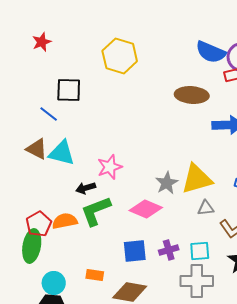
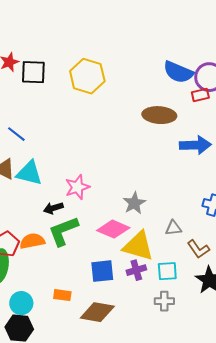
black square: (69, 90) -> (33, 72), moved
yellow triangle: (197, 179) -> (138, 246), moved, turned 32
gray cross: (197, 281) -> (164, 301), size x0.6

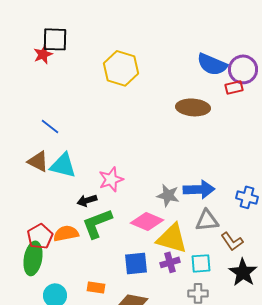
black square: (33, 72) -> (55, 39), moved
blue arrow: (195, 145) -> (199, 189), moved
gray star: (134, 203) -> (168, 195), turned -30
gray triangle: (173, 228) -> (207, 220), size x1.4

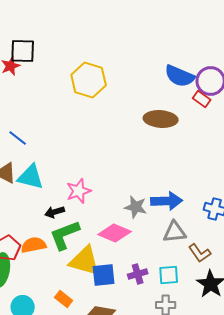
red rectangle: (234, 87) -> (202, 99), turned 48
yellow triangle: (172, 238) -> (85, 261), moved
orange rectangle: (96, 287) -> (64, 299), turned 30

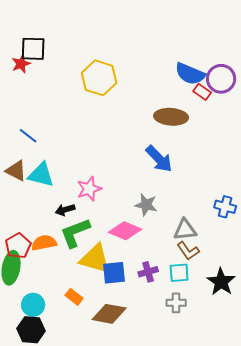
red rectangle: (202, 99) -> (202, 92), moved
blue arrow: (167, 201) -> (159, 159), moved, turned 48
brown L-shape: (200, 253) -> (188, 251), moved

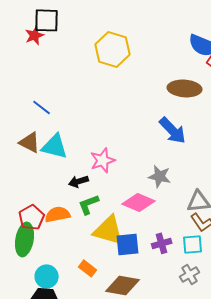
green L-shape: (75, 233) -> (89, 204), size x0.7
gray cross: (176, 303) -> (190, 274), turned -30

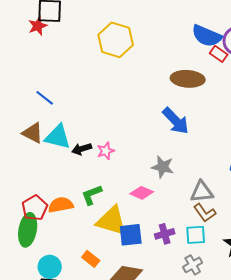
pink star: (103, 160) -> (106, 151), size x0.7
black arrow: (79, 181) -> (82, 149), moved
pink diamond: (139, 202) -> (142, 193), size x0.7

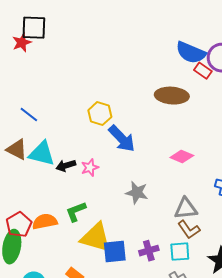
yellow hexagon: (116, 40) -> (100, 114), moved, size x0.7
blue arrow: (176, 121) -> (122, 139), moved
gray star: (163, 167) -> (137, 193), moved
pink diamond: (142, 193) -> (182, 157), moved

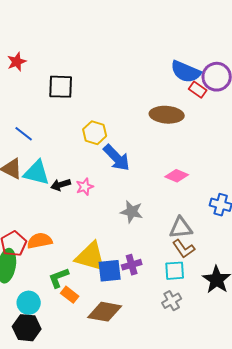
black square: (34, 28) -> (61, 87), moved
green L-shape: (76, 212) -> (59, 278), moved
purple cross: (149, 251) -> (132, 265), moved

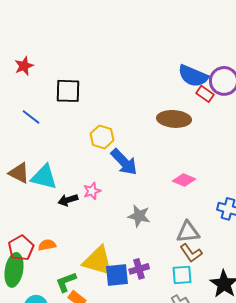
blue line: (24, 134) -> (31, 117), moved
black arrow: (61, 185) -> (68, 200), moved
orange semicircle: (40, 241) -> (47, 245), size x0.7

